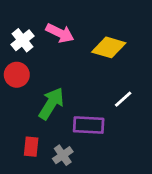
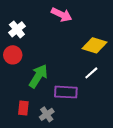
pink arrow: (60, 33) -> (62, 15), moved
yellow diamond: (109, 47) -> (94, 45), moved

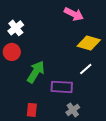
pink arrow: (62, 15) -> (74, 14), moved
red rectangle: (23, 108) -> (32, 110), moved
gray cross: (47, 114) -> (73, 110), moved

